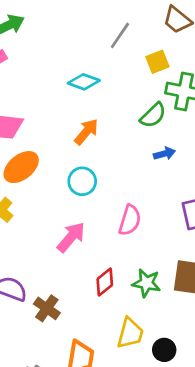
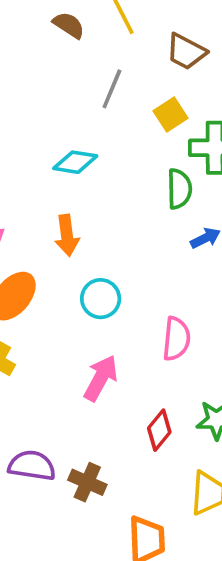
green semicircle: (153, 115) -> (179, 189), turned -36
orange arrow: (86, 132) -> (67, 235), moved, turned 144

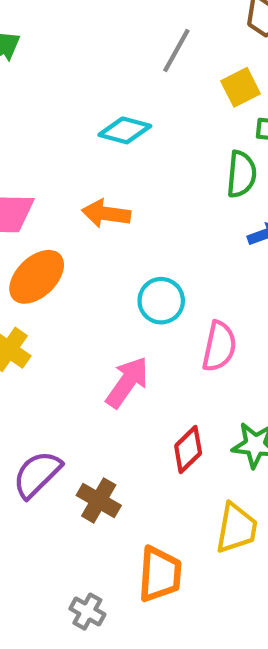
orange arrow: (67, 235) -> (106, 214), turned 99
cyan circle: (101, 299) -> (161, 301), moved
purple semicircle: (32, 466) -> (37, 474), turned -60

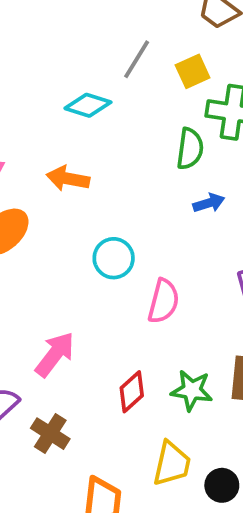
gray line: (176, 50) -> (137, 59), moved
pink arrow: (127, 382) -> (55, 354), moved

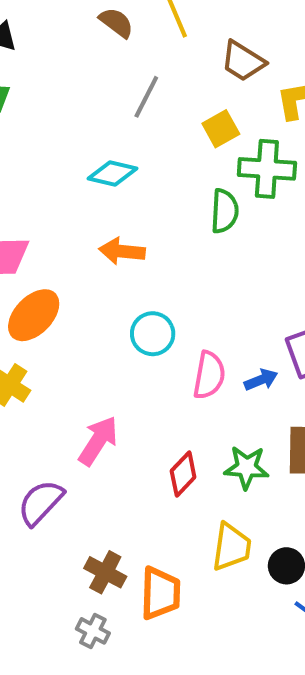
gray line: (137, 59) -> (146, 97), moved
orange arrow: (68, 179) -> (122, 251), moved
blue arrow: (209, 203) -> (261, 380), moved
brown cross: (50, 434) -> (105, 572), moved

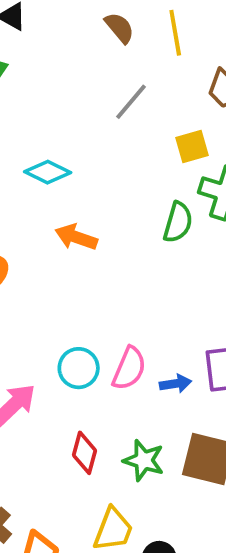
cyan diamond: (112, 173) -> (48, 172), moved
cyan circle: (153, 334) -> (79, 368), moved
red diamond: (183, 474) -> (84, 453), turned -42

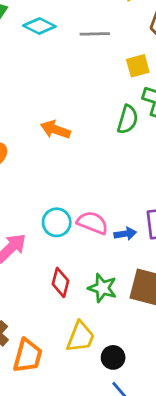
gray line: (131, 102) -> (95, 34), turned 48
cyan diamond: (48, 172) -> (39, 26), moved
pink semicircle: (129, 368) -> (92, 223), turned -92

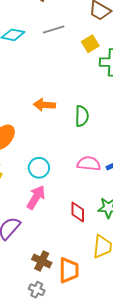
green semicircle: (128, 119) -> (82, 116), moved
cyan circle: (57, 222) -> (39, 168), moved

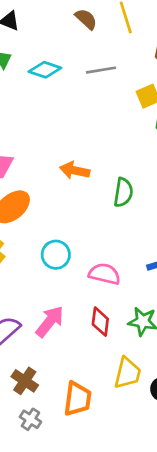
pink semicircle: (89, 164) -> (104, 274), moved
pink arrow: (36, 197) -> (50, 321), moved
brown cross: (42, 261) -> (25, 381), moved

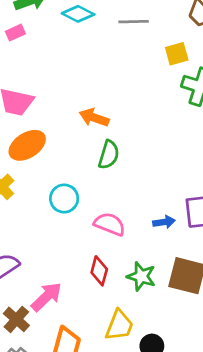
green semicircle: (123, 192) -> (109, 155), moved
pink arrow: (50, 321) -> (46, 297), moved

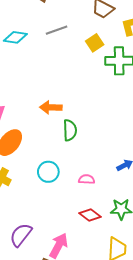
pink semicircle: (110, 224) -> (87, 179), size x0.7
red diamond: (99, 271) -> (90, 215), turned -50

